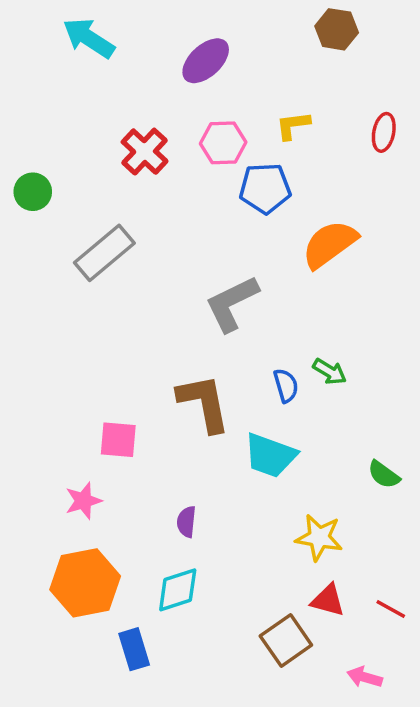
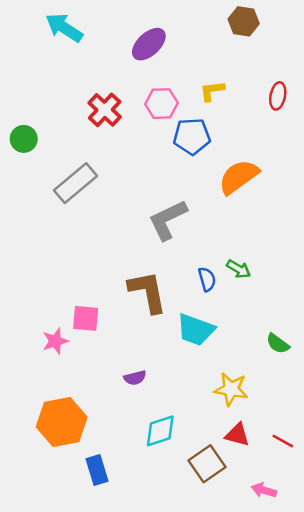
pink star: (83, 501) -> (55, 341), moved
purple semicircle: (186, 522) -> (135, 378), turned -110
cyan diamond: (178, 590) -> (160, 431), moved

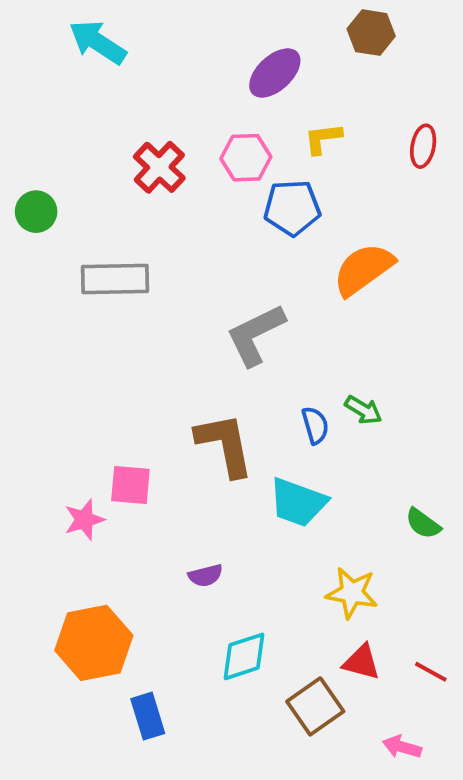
purple ellipse: (149, 44) -> (275, 73), moved
gray rectangle: (76, 183) -> (115, 279), turned 39

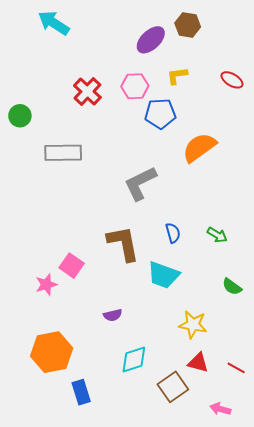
brown hexagon: (371, 33) -> (188, 25), moved
red ellipse: (423, 146) -> (232, 80), turned -70
green arrow: (363, 410) -> (217, 235), moved
pink square: (130, 485) -> (72, 266), turned 30

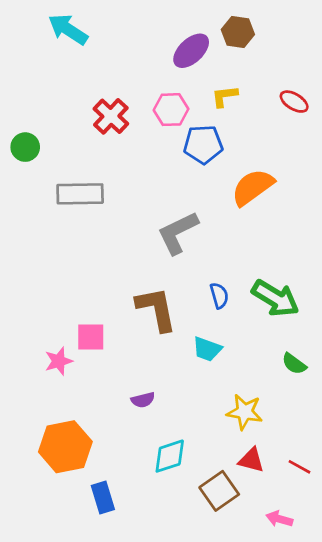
green arrow: (217, 235) -> (275, 298), size x1.8
pink square: (72, 266) -> (91, 337), turned -35
cyan trapezoid: (163, 275) -> (207, 349), size x0.7

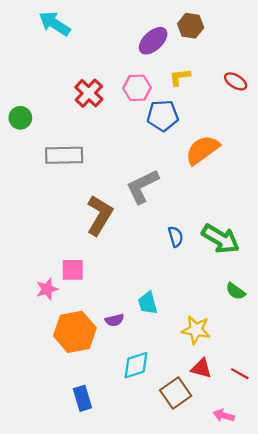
brown L-shape: (156, 309) -> (100, 215), moved, turned 42
cyan trapezoid: (207, 349) -> (148, 303), moved, turned 55
orange hexagon: (65, 447) -> (75, 332), moved

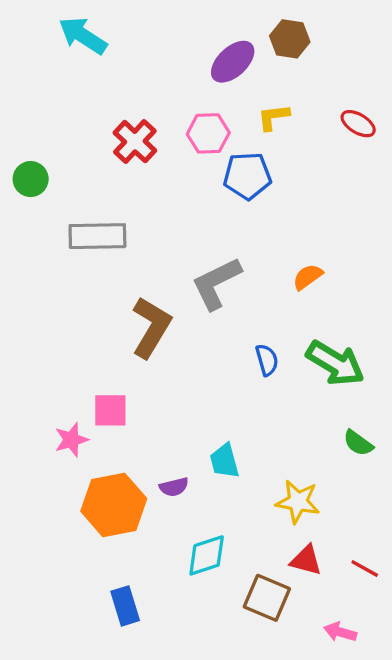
orange semicircle: (202, 150) -> (308, 277), moved, size x0.6
brown square: (176, 393) -> (267, 598), turned -32

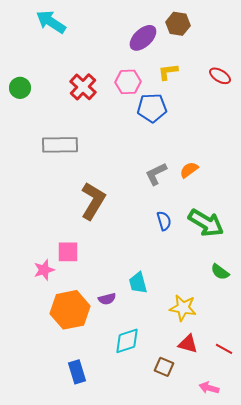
green circle: (31, 179) -> (20, 88), moved
gray L-shape: (216, 283) -> (156, 174), moved, size x0.7
brown square: (267, 598) -> (164, 367), size x0.7

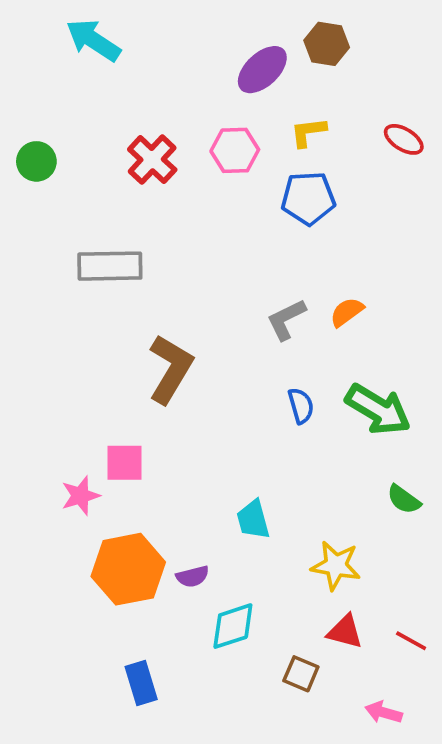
blue pentagon: (152, 108) -> (308, 198), moved
purple semicircle: (107, 299) -> (193, 577), moved

